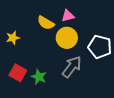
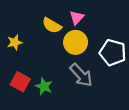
pink triangle: (68, 16) -> (77, 18), turned -32
gray arrow: (72, 67) -> (81, 75), turned 100

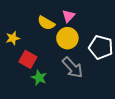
red square: (20, 82) -> (28, 59), moved

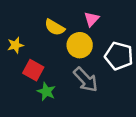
pink triangle: (68, 16) -> (92, 19), moved

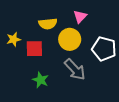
yellow semicircle: (55, 27) -> (48, 24), turned -36
red square: (33, 70) -> (34, 49), moved, turned -30

